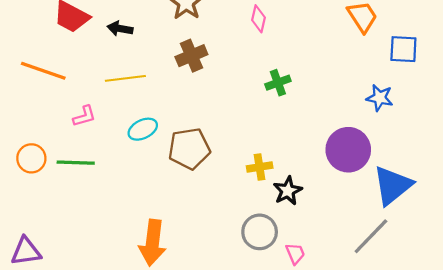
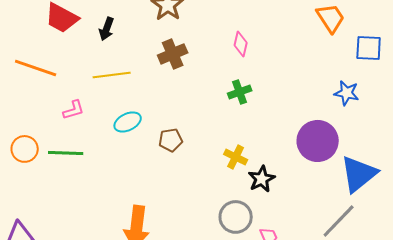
pink diamond: (258, 19) -> (241, 44), moved
black arrow: (120, 29) -> (107, 29), turned -80
green cross: (278, 83) -> (240, 92), moved
brown pentagon: (189, 149) -> (171, 140), size x0.6
yellow cross: (260, 167) -> (236, 157), turned 35

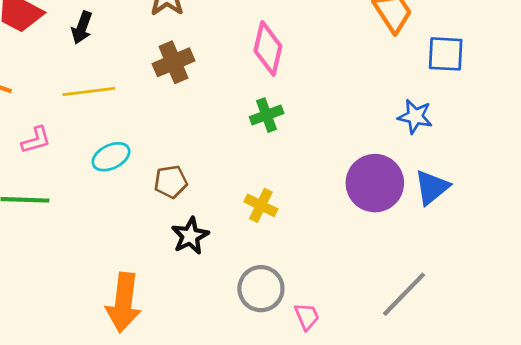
pink diamond: (241, 44) -> (268, 48), size x1.5
blue triangle: (359, 174) -> (432, 187), moved, size x0.7
black star: (262, 179) -> (190, 236), moved

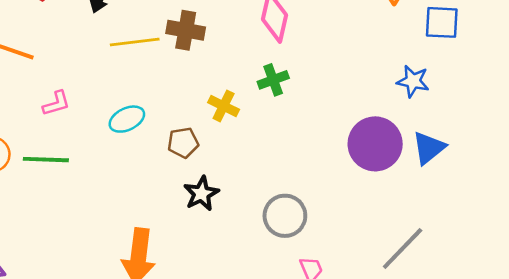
brown cross: (173, 62) -> (186, 30), turned 33
yellow line: (89, 91) -> (135, 42), moved
yellow cross: (261, 205) -> (224, 106), moved
gray circle: (261, 289) -> (285, 216), moved

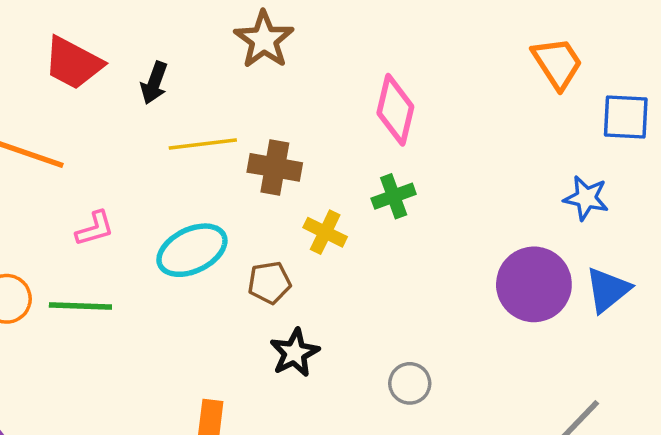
brown cross: (186, 30) -> (275, 167), moved
cyan ellipse: (127, 119) -> (192, 250), size x1.4
gray circle: (285, 216) -> (410, 383), size x0.7

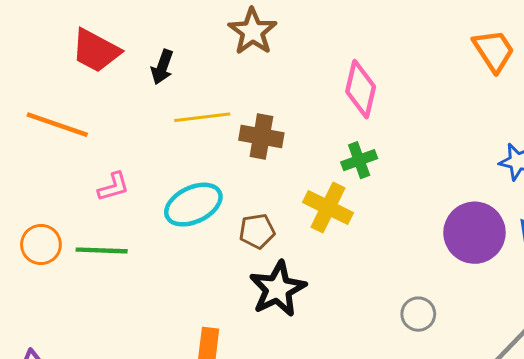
yellow cross: (325, 232) -> (328, 208), moved, size x1.4
black star: (295, 353) -> (278, 289), size x1.4
gray circle: (410, 383) -> (418, 314), moved

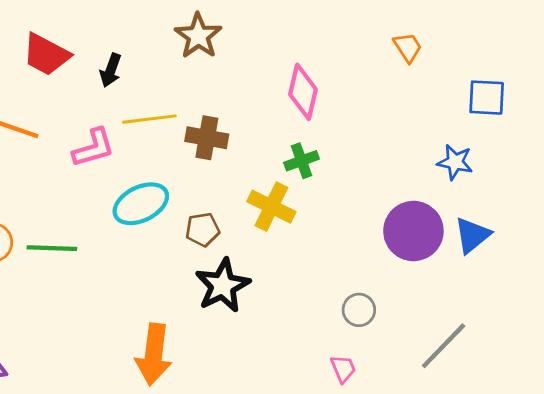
orange trapezoid: (494, 51) -> (408, 47), moved, size x0.7
pink L-shape: (113, 187) -> (93, 148), moved, size x1.4

